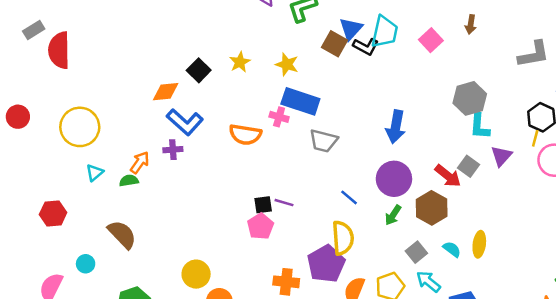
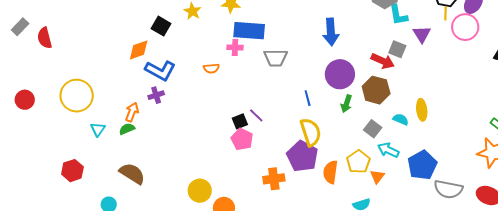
red semicircle: (59, 50) -> (45, 38), size x0.7
orange semicircle: (245, 134) -> (211, 68), size x0.6
blue line: (349, 197) -> (308, 98), turned 49
purple line: (284, 203) -> (256, 115), turned 42

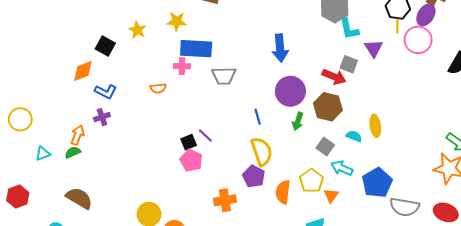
blue L-shape: (160, 70) -> (106, 92), size x0.7
yellow circle: (77, 96) -> (20, 119), size x0.7
cyan triangle: (98, 129) -> (43, 153), turned 35
purple pentagon: (302, 156) -> (254, 176), size x0.7

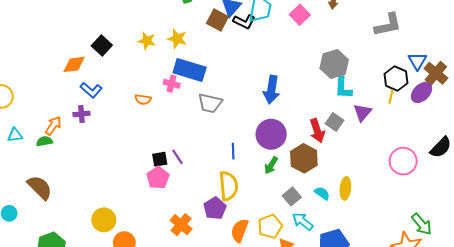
yellow star: (137, 30) -> (147, 41), moved, turned -30
pink circle: (418, 40) -> (403, 161), moved
red arrow: (334, 77) -> (317, 131), turned 35
orange cross: (225, 200) -> (181, 225), turned 35

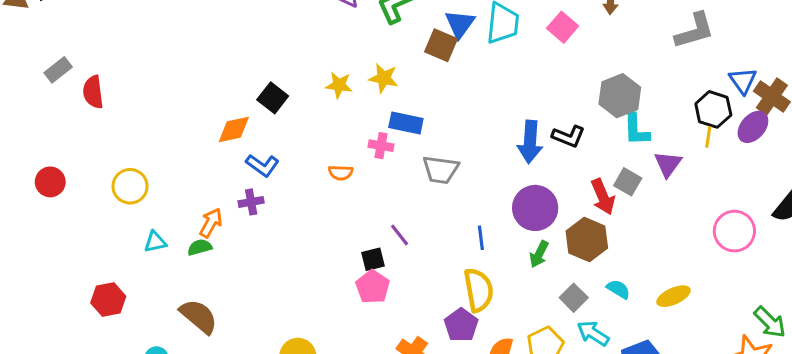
black L-shape: (244, 22) -> (569, 136), moved
blue rectangle: (190, 70) -> (406, 123), size x0.7
purple line: (178, 157) -> (400, 235), moved
yellow ellipse: (345, 188) -> (674, 296), moved, turned 65

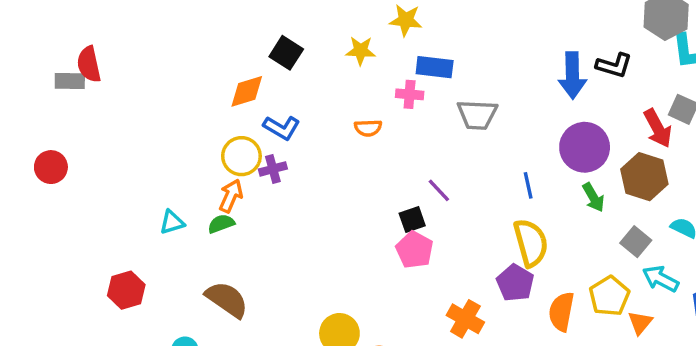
gray rectangle: (58, 70) -> (70, 81), moved, turned 44
yellow star: (339, 85) -> (361, 51), moved
yellow circle: (130, 186) -> (241, 156), moved
green arrow: (539, 254) -> (593, 197), turned -52

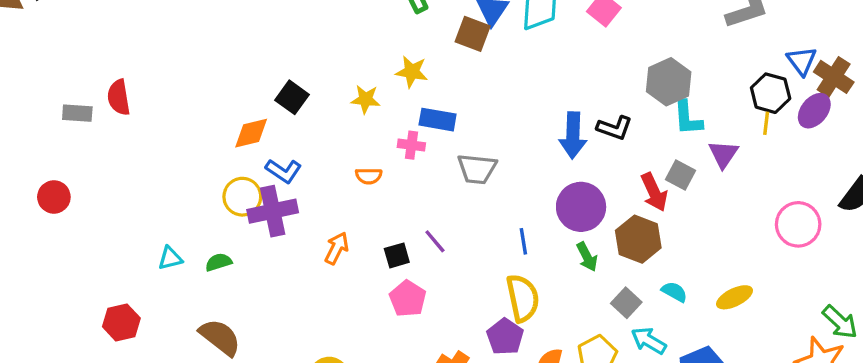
red semicircle: (89, 64) -> (119, 97), moved
purple cross: (273, 169) -> (273, 211), size x1.8
orange arrow: (231, 196) -> (337, 248), moved
black square: (412, 219) -> (397, 255), moved

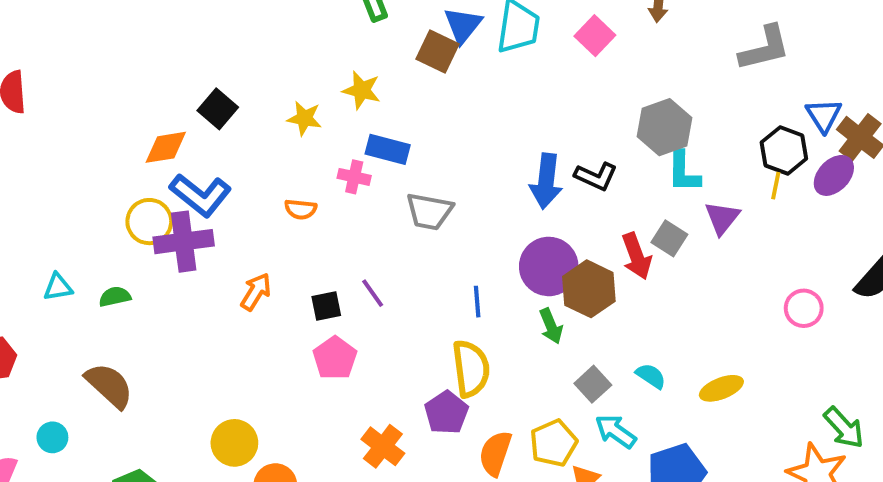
blue L-shape: (284, 171) -> (200, 195), size x1.4
pink circle: (798, 224) -> (804, 308), size x0.7
brown hexagon: (638, 239) -> (589, 289), moved

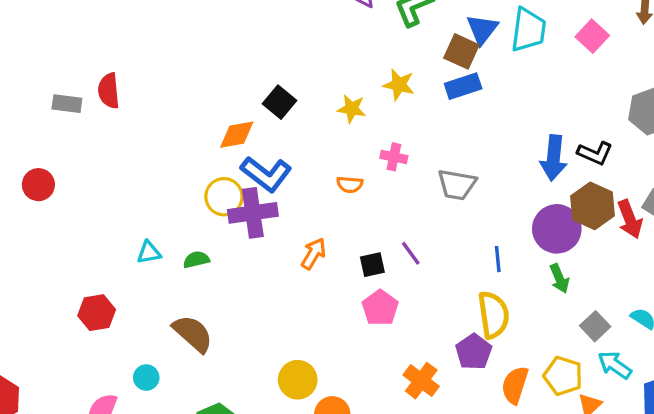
blue rectangle: (388, 149) -> (463, 86), moved, turned -32
brown hexagon: (589, 289) -> (593, 206), moved
yellow pentagon: (553, 443) -> (563, 376), turned -30

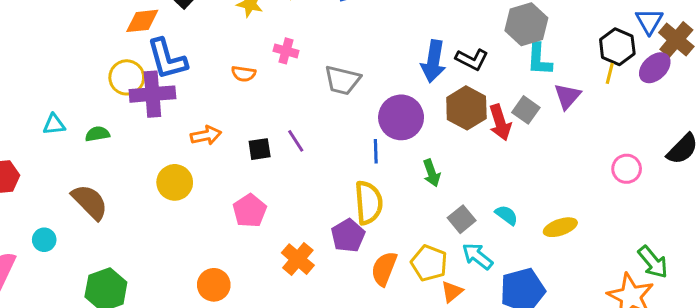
blue L-shape: (266, 174) -> (167, 59), turned 33
purple circle: (557, 229) -> (401, 117), moved
orange arrow: (314, 254) -> (206, 135), turned 44
pink pentagon: (380, 308) -> (250, 211), moved
yellow circle: (298, 380) -> (175, 182), moved

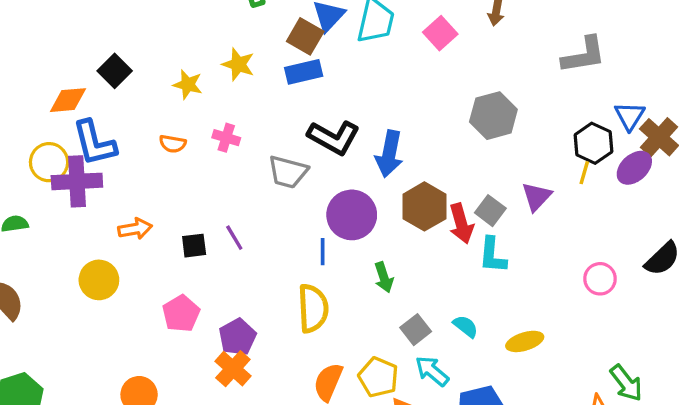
black L-shape: (472, 59) -> (334, 137), moved, size x1.4
cyan L-shape: (539, 59) -> (493, 255), moved
orange semicircle: (244, 74) -> (173, 144), moved
purple pentagon: (348, 236) -> (237, 337), moved

